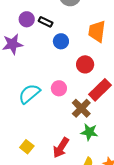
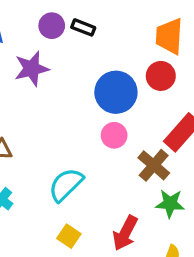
blue circle: (61, 41) -> (116, 92), moved, size x1.6
red circle: (85, 64) -> (161, 76), moved
cyan semicircle: (29, 94) -> (66, 185), moved

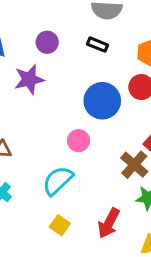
black rectangle: (83, 27) -> (97, 45), moved
pink circle: (114, 135) -> (79, 141), moved

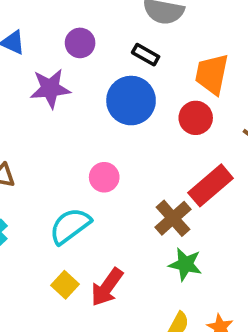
blue circle: (102, 101) -> (131, 101), moved
red arrow: (109, 223) -> (107, 287), moved

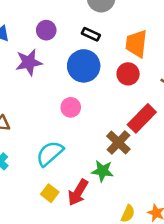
pink circle: (104, 177) -> (71, 107), moved
green star: (185, 264) -> (103, 171), moved

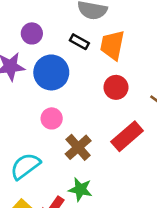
orange trapezoid: (136, 44) -> (112, 45), moved
blue circle: (84, 66) -> (51, 72), moved
brown cross: (118, 143) -> (78, 147), moved

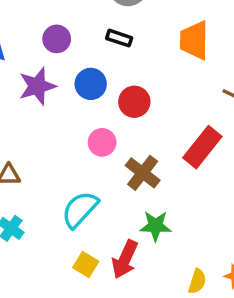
orange trapezoid: (112, 45) -> (194, 40), moved
blue circle: (51, 72) -> (91, 84), size x0.7
red circle: (116, 87) -> (134, 102), moved

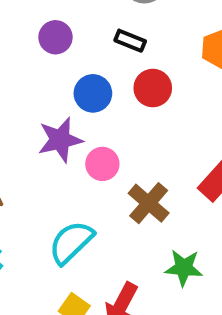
purple star: (37, 86) -> (60, 140), moved
red circle: (134, 102) -> (153, 88), moved
green star: (156, 226) -> (184, 268), moved

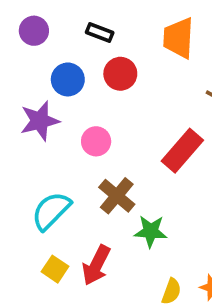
pink circle: (102, 164) -> (96, 141), moved
brown cross: (149, 203) -> (117, 196), moved

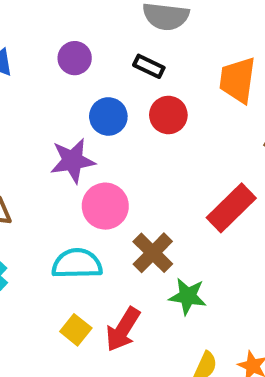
pink circle: (96, 141) -> (105, 206), moved, size x1.4
cyan semicircle: (51, 211) -> (77, 264), turned 39

